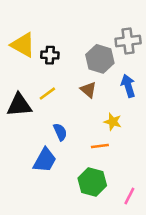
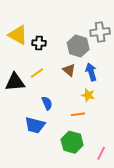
blue arrow: (128, 86) -> (91, 72), moved
blue trapezoid: (45, 160) -> (35, 125), turned 75

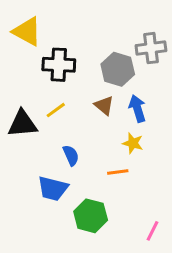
yellow triangle: (18, 35) -> (27, 31), moved
black cross: (39, 43) -> (59, 65), size x1.5
green hexagon: (72, 142) -> (91, 216), moved

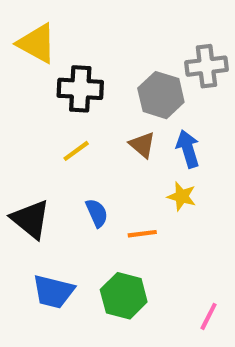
black triangle: (23, 124) -> (31, 219), moved, turned 44
orange line: (118, 172) -> (142, 234), moved
blue trapezoid: (53, 189) -> (53, 292), moved

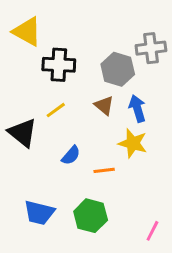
yellow star: (182, 196) -> (133, 143), size x1.4
blue semicircle: (97, 213) -> (71, 155), turned 65
black triangle: (31, 219) -> (23, 133), moved

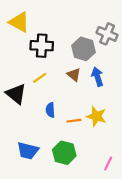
gray cross: (151, 48) -> (107, 34), turned 30
yellow star: (133, 143) -> (96, 116), moved
blue semicircle: (71, 155) -> (50, 110), turned 136

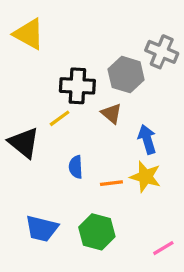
black cross: (42, 46) -> (77, 86), moved
blue arrow: (97, 77) -> (147, 139), moved
pink line: (108, 164) -> (163, 248), turned 32

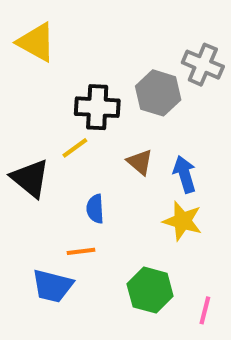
brown triangle: (111, 113) -> (140, 162), moved
orange line: (111, 183) -> (81, 251), moved
green hexagon: (97, 232) -> (150, 290), moved
pink line: (163, 248) -> (205, 310), turned -45

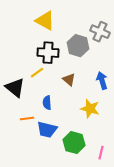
yellow triangle: (36, 42) -> (45, 21), moved
blue arrow: (185, 174) -> (102, 81), moved
orange line: (81, 251) -> (27, 119), moved
blue trapezoid: (53, 286) -> (47, 130), moved

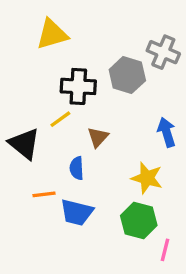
yellow triangle: (45, 21) -> (52, 34), moved, turned -45
brown triangle: (69, 80) -> (98, 137), moved, turned 32
green hexagon: (74, 143) -> (139, 221), moved

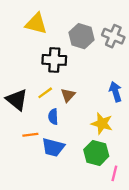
yellow triangle: (52, 34) -> (36, 24), turned 30
gray hexagon: (127, 75) -> (82, 36), moved
yellow line: (60, 119) -> (45, 93), moved

